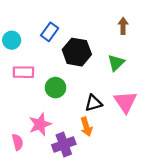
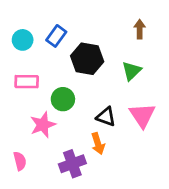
cyan circle: (12, 40) -> (23, 40), moved
black triangle: (93, 103) -> (106, 117), turned 36
pink star: (40, 124) -> (43, 125), moved

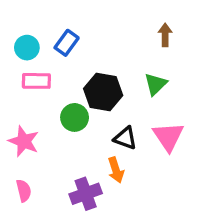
black hexagon: (87, 59) -> (103, 92), moved
pink rectangle: (27, 82) -> (36, 81), moved
pink star: (43, 125) -> (24, 141), moved, turned -30

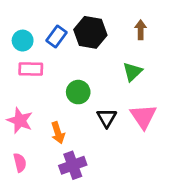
black hexagon: (103, 92) -> (90, 32), moved
green circle: (75, 117) -> (78, 92), moved
black triangle: (125, 138) -> (107, 118), turned 40
orange arrow: (116, 170) -> (58, 133), moved

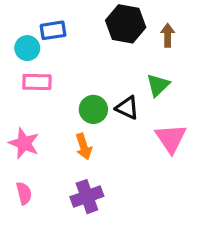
black hexagon: (90, 32) -> (126, 24), moved
blue rectangle: (56, 36) -> (53, 30), moved, turned 45
black triangle: (107, 118) -> (127, 108), moved, turned -35
orange arrow: (58, 133) -> (84, 146), moved

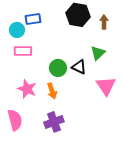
pink star: (24, 143) -> (27, 89), moved
pink semicircle: (24, 193) -> (15, 120), size x1.5

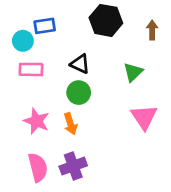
brown arrow: (104, 22) -> (152, 30), moved
black triangle: (79, 67) -> (80, 64), moved
pink semicircle: (15, 120) -> (38, 167), moved

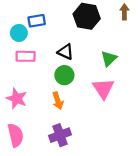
brown arrow: (152, 30) -> (124, 12), moved
pink triangle: (144, 117) -> (103, 88), moved
pink star: (36, 121) -> (17, 98), moved
pink semicircle: (38, 167) -> (16, 135), moved

